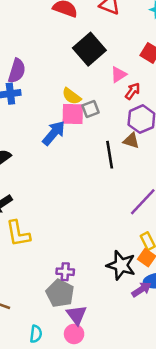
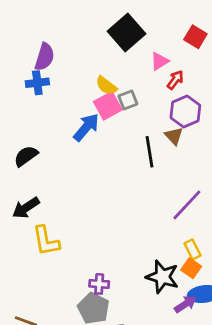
pink square: (73, 114) -> (108, 106), turned -30
brown triangle: (131, 141) -> (174, 136), turned 30

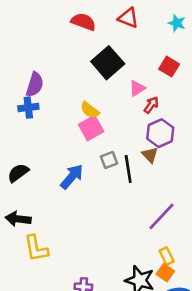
gray square: (128, 100) -> (109, 160), moved
blue arrow: (86, 127) -> (72, 177), moved
black arrow: (26, 208) -> (18, 219), turned 40

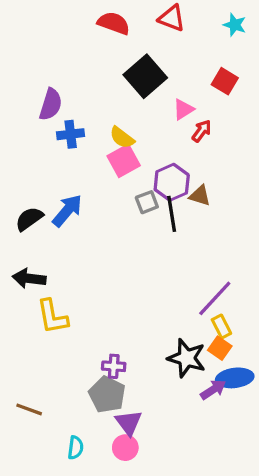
blue cross: (28, 108) -> (71, 134), moved
purple hexagon: (160, 133) -> (172, 182), moved
brown triangle: (150, 155) -> (200, 196), turned -30
blue arrow: (72, 177) -> (67, 210), moved
purple line: (161, 216) -> (215, 298), moved

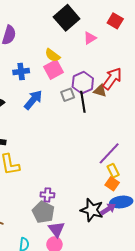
red arrow: (202, 131) -> (112, 79), moved, size x1.6
blue cross: (71, 134) -> (21, 71), moved
blue arrow: (67, 210) -> (33, 100), moved
black star: (187, 358) -> (92, 210), moved

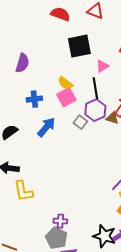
black square: (67, 18) -> (79, 46), turned 30
gray square: (68, 95) -> (80, 122), turned -32
black line: (83, 102) -> (95, 88), moved

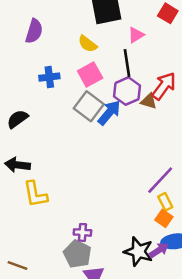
yellow semicircle: (65, 83) -> (88, 44), moved
gray square: (80, 122) -> (89, 106), moved, size x1.6
blue arrow: (46, 127) -> (109, 113), moved

